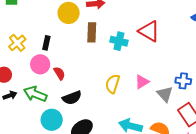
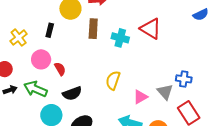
black rectangle: (46, 43) -> (50, 30), moved
pink triangle: (142, 82) -> (140, 97), moved

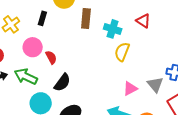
red triangle: (151, 29) -> (143, 21), size x0.7
yellow semicircle: (113, 80) -> (122, 52), moved
black semicircle: (72, 93) -> (62, 82), turned -36

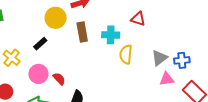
black rectangle: (42, 18) -> (40, 44), turned 48
gray triangle: (155, 85) -> (159, 58), moved, turned 48
pink triangle: (130, 89) -> (167, 79), moved, turned 35

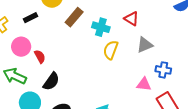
brown rectangle: (82, 32) -> (74, 17), turned 36
gray triangle: (159, 58) -> (145, 45), moved

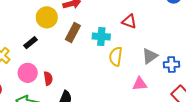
gray triangle: (145, 45) -> (150, 56), moved
red semicircle: (40, 57) -> (48, 78), turned 32
pink triangle: (144, 84) -> (140, 84), moved

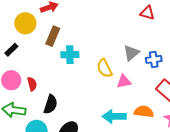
red triangle: (129, 21) -> (147, 13), moved
cyan cross: (101, 37) -> (70, 55), moved
yellow semicircle: (116, 57) -> (104, 68), moved, turned -30

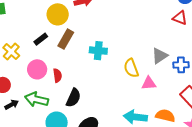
brown rectangle: (53, 36) -> (66, 39), moved

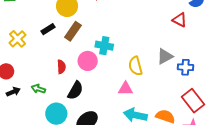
red triangle: (180, 18) -> (180, 20), moved
pink circle: (37, 69) -> (88, 61), moved
pink triangle: (149, 83) -> (125, 89), moved
green arrow: (36, 99) -> (38, 89), size x0.6

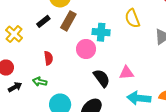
yellow semicircle: (135, 66) -> (132, 18), moved
red semicircle: (61, 67) -> (48, 58), moved
black semicircle: (75, 90) -> (102, 78), moved, turned -60

